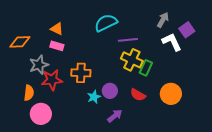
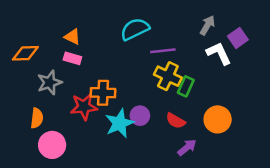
red star: (52, 80) -> (84, 107), moved
cyan star: (94, 97) -> (120, 123), size x1.6
purple arrow: (115, 116) -> (187, 147), moved

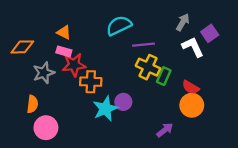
red star: (84, 107) -> (74, 65), moved
red semicircle: (176, 121) -> (191, 87), moved

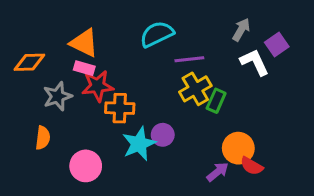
orange triangle: (64, 32) -> (84, 43), size x1.5
yellow cross: (148, 67) -> (195, 89), turned 35
red semicircle: (191, 87) -> (252, 166), moved
orange circle: (192, 105) -> (238, 148), moved
pink circle: (46, 128) -> (86, 166), moved

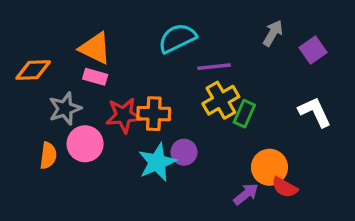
white L-shape: (255, 62) -> (315, 112), moved
red star: (98, 86) -> (124, 115), moved
orange cross: (120, 108) -> (154, 114), moved
pink circle: (86, 166) -> (85, 144), moved

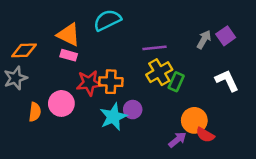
gray arrow: (273, 33) -> (204, 39), moved
cyan semicircle: (177, 38) -> (107, 20), moved
gray star: (65, 109) -> (15, 78), moved

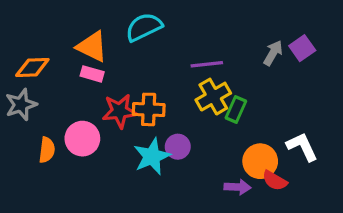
white L-shape: (227, 81) -> (302, 147), moved
purple arrow: (177, 140) -> (238, 187), turned 42

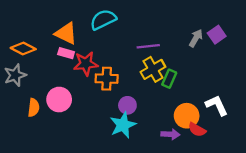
orange diamond: (32, 67) -> (23, 49), turned 30
red star: (120, 111) -> (86, 64), moved
cyan star: (152, 156) -> (123, 125), moved

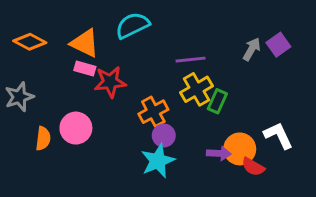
orange diamond: (23, 49) -> (30, 42), moved
orange cross: (107, 79) -> (153, 112), moved, turned -30
purple arrow: (170, 134) -> (219, 153), moved

